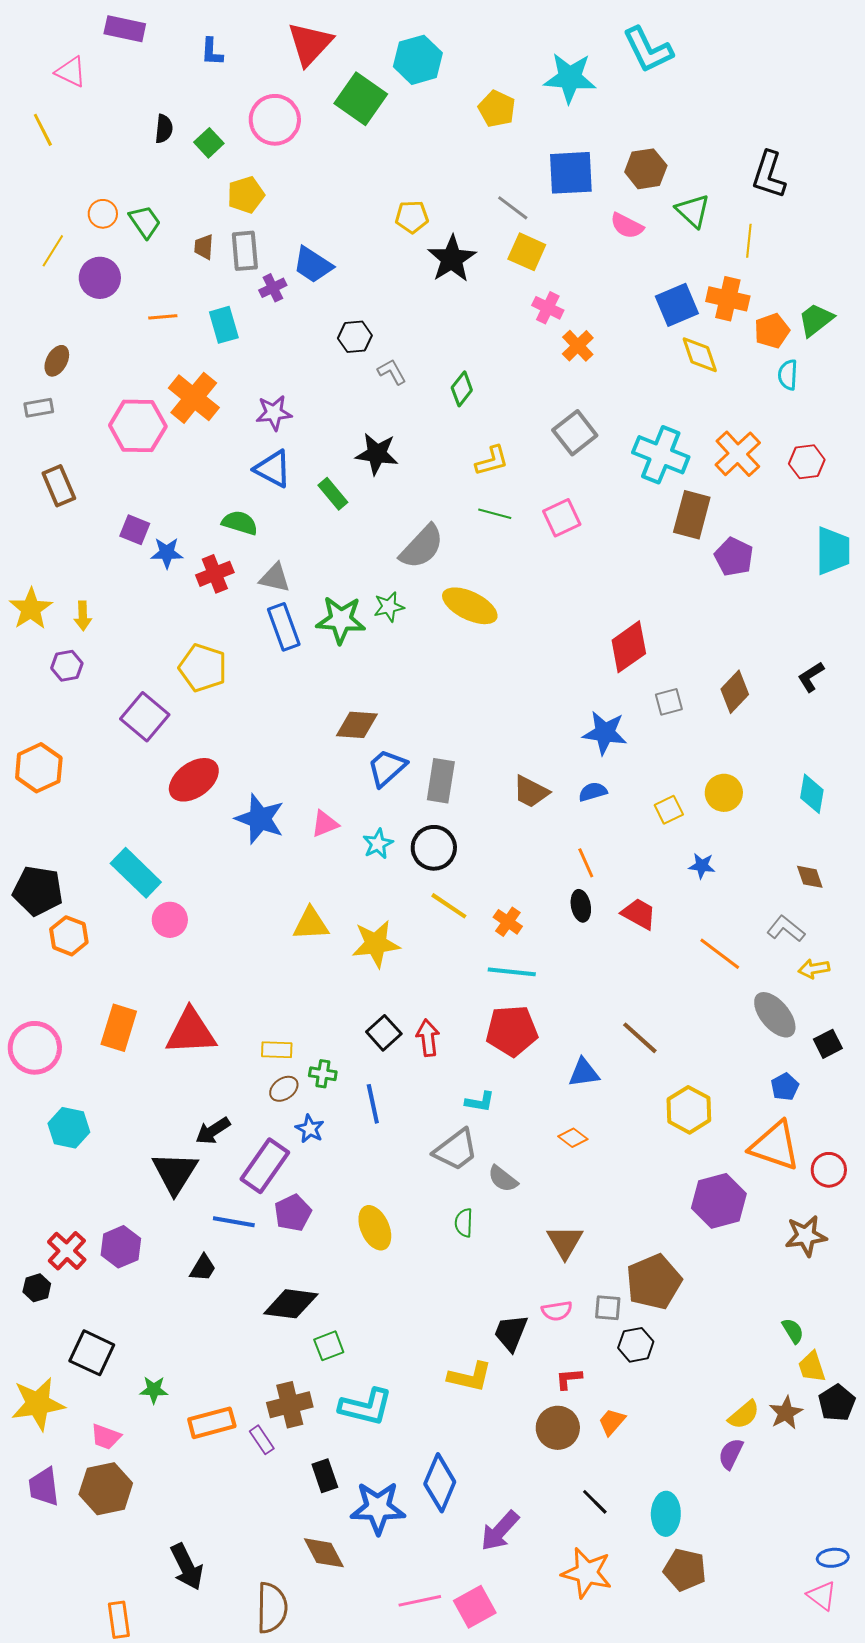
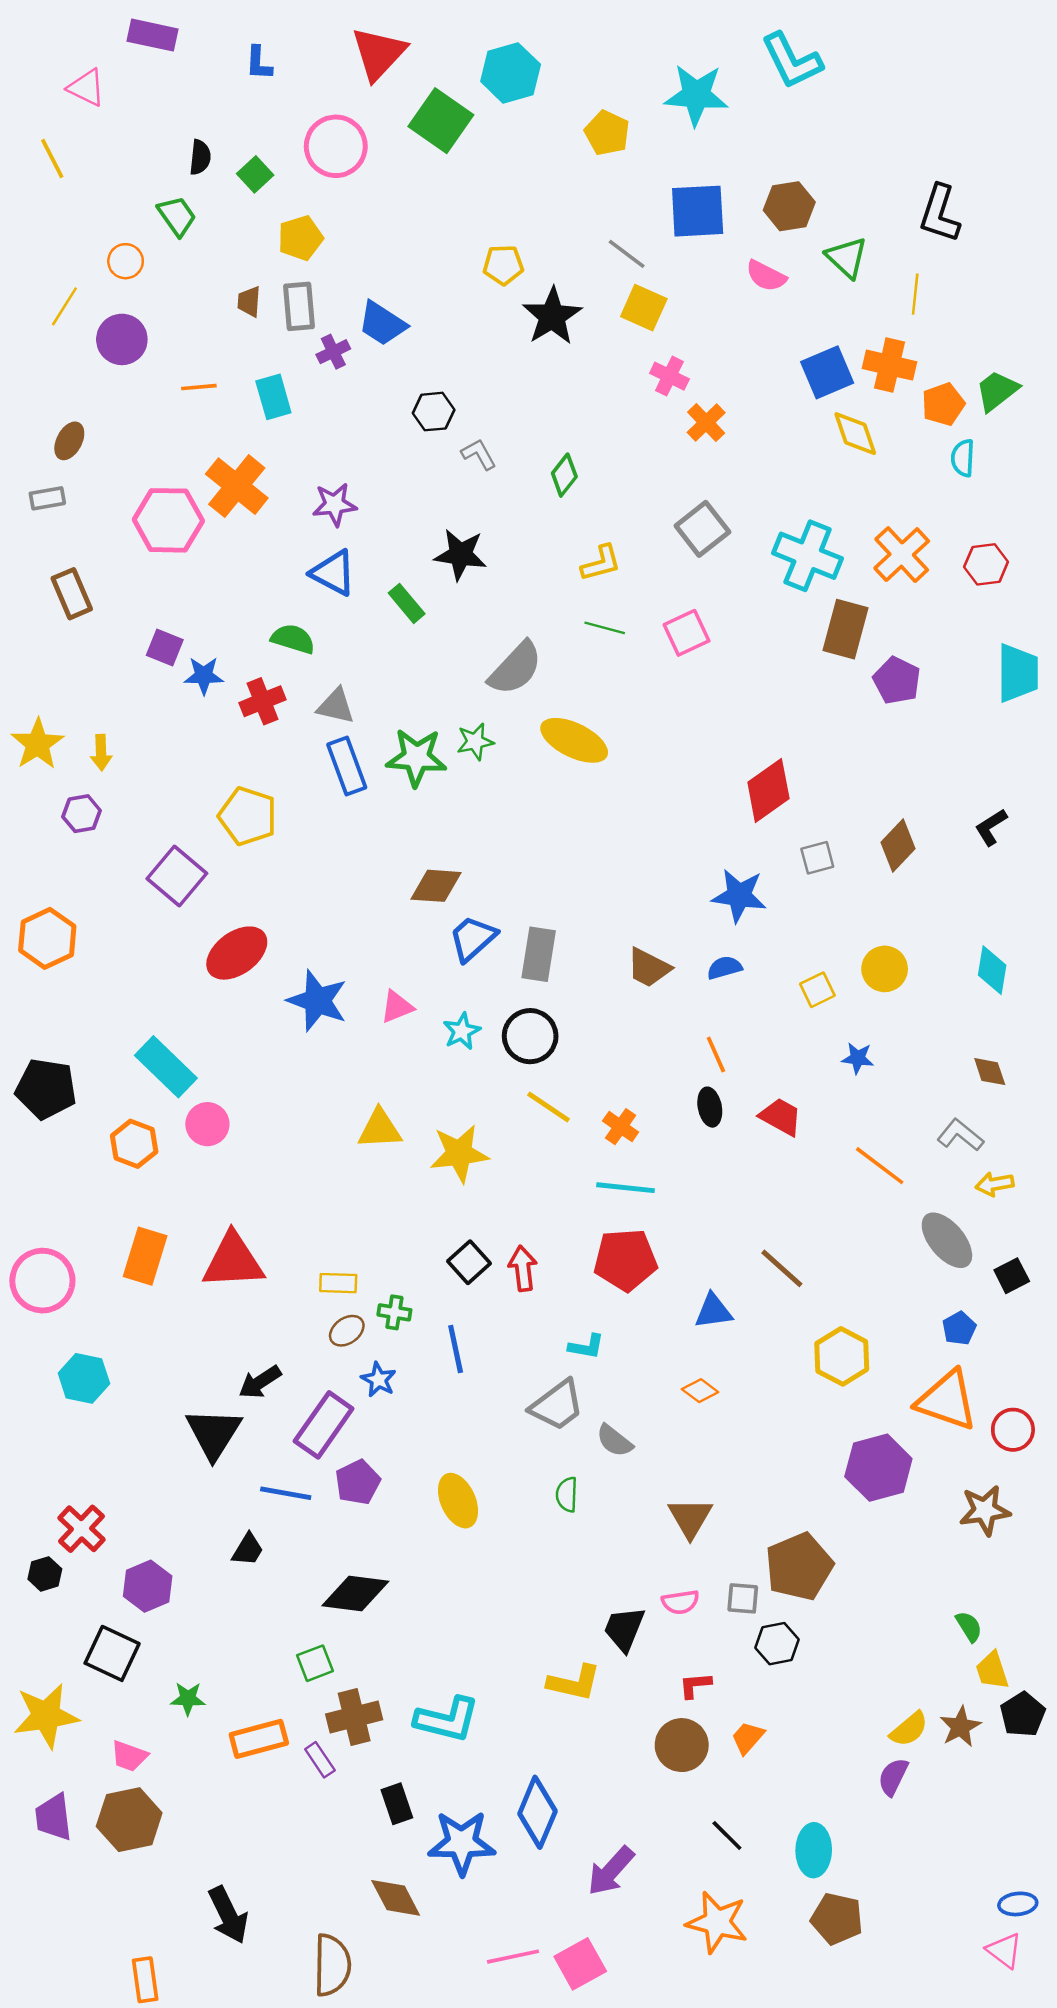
green trapezoid: (145, 222) -> (177, 216), moved
orange hexagon: (69, 936) -> (134, 1144), moved
purple hexagon: (121, 1247) -> (148, 1586), moved
green square: (329, 1346) -> (315, 1663), moved

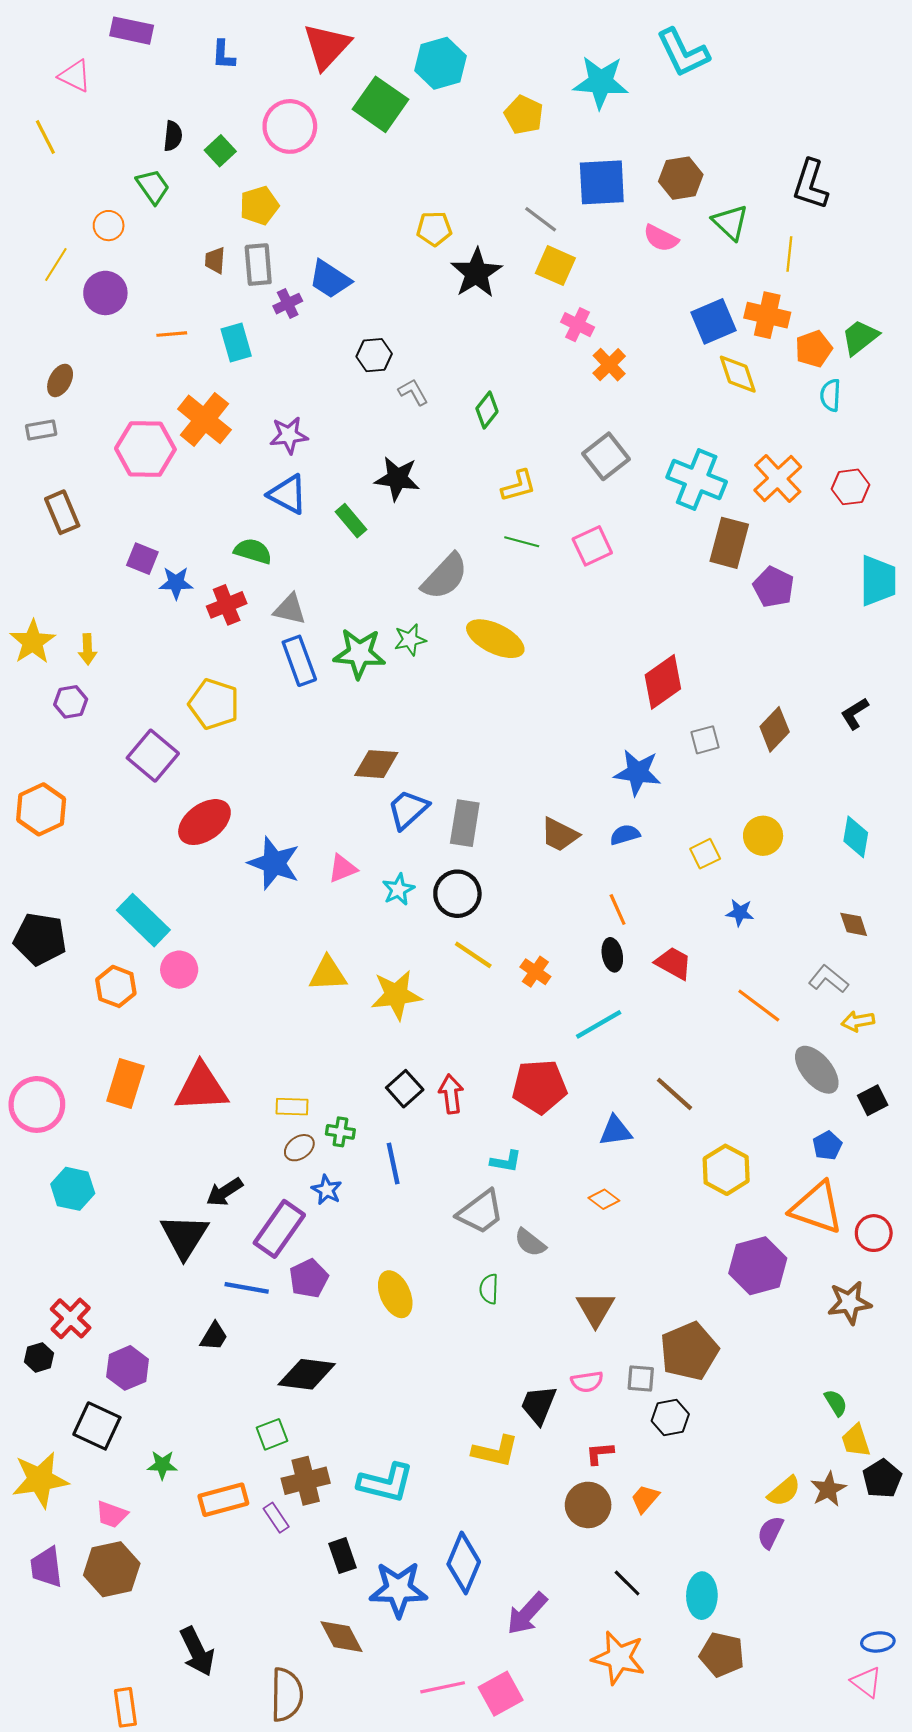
cyan line: (625, 1188) -> (599, 1024), moved, turned -36

